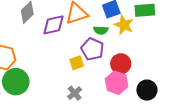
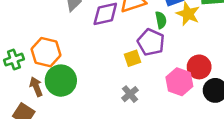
green semicircle: (101, 30) -> (161, 20), turned -104
red circle: (121, 64) -> (199, 67), moved

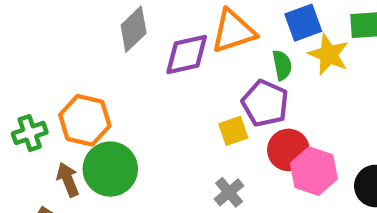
red circle: (199, 67) -> (288, 150), moved

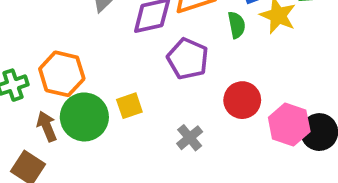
purple pentagon: (265, 103) -> (188, 59), moved
yellow square: (233, 131) -> (129, 106), moved
pink hexagon: (314, 171) -> (289, 125), moved

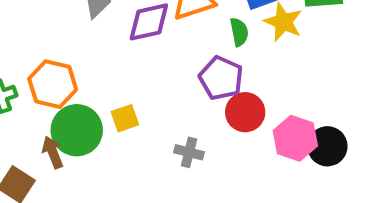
purple pentagon: (188, 59) -> (221, 78), moved
brown arrow: (47, 126) -> (53, 152), moved
gray cross: (190, 138) -> (189, 152), turned -36

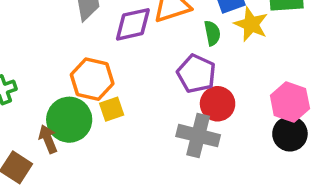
orange hexagon: (53, 84) -> (92, 79), moved
pink hexagon: (295, 138) -> (290, 102), moved
gray cross: (189, 152) -> (198, 136), moved, size x1.6

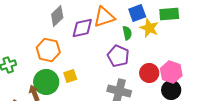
orange hexagon: (92, 79) -> (48, 50), moved
red circle: (218, 104) -> (149, 73), moved

